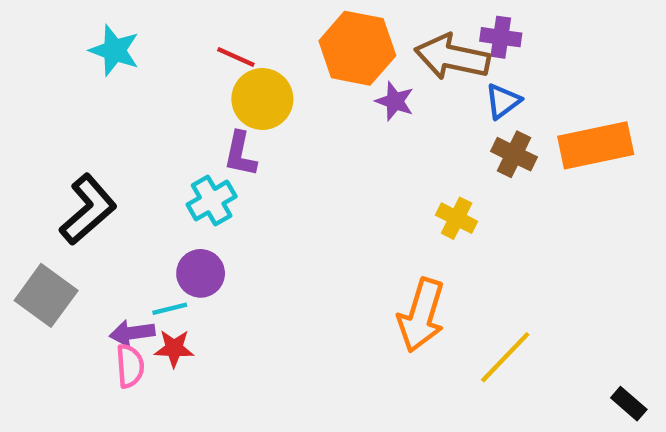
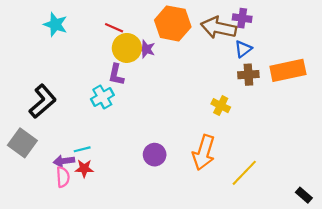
purple star: (395, 101) -> (146, 49), moved
brown cross: (514, 154) -> (248, 75), turned -30
purple circle: (201, 273) -> (155, 155), moved

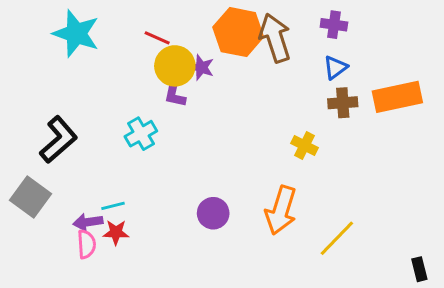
cyan star: (55, 24) -> (76, 34), size x1.4
brown arrow: (219, 28) -> (275, 38), moved, turned 60
purple L-shape: (116, 75) -> (175, 92), moved
black rectangle: (304, 195) -> (419, 269), turned 35

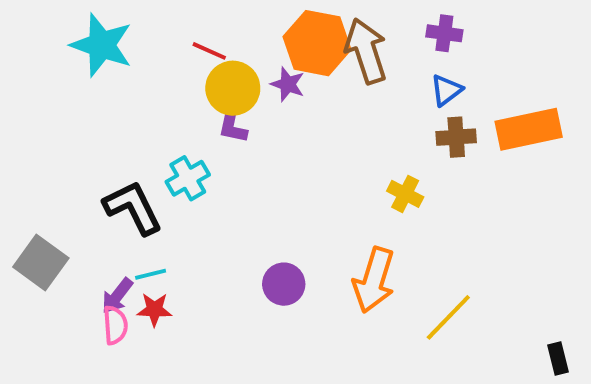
purple star: (201, 67) -> (288, 84), moved
black L-shape: (58, 140) -> (133, 208), moved, turned -75
purple arrow: (88, 222) -> (117, 296), turned -44

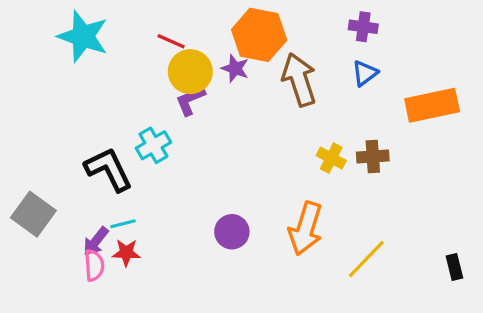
brown arrow: (366, 51) -> (299, 80), moved
purple L-shape: (233, 123) -> (190, 100), turned 56
brown cross: (456, 137) -> (373, 156), moved
black rectangle: (558, 358) -> (454, 267), moved

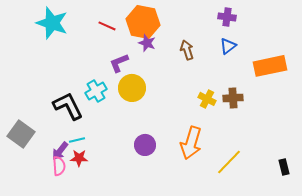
orange hexagon: (259, 35) -> (143, 22), moved
yellow circle: (190, 72) -> (132, 88), moved
brown arrow: (299, 80) -> (187, 50), size x0.6

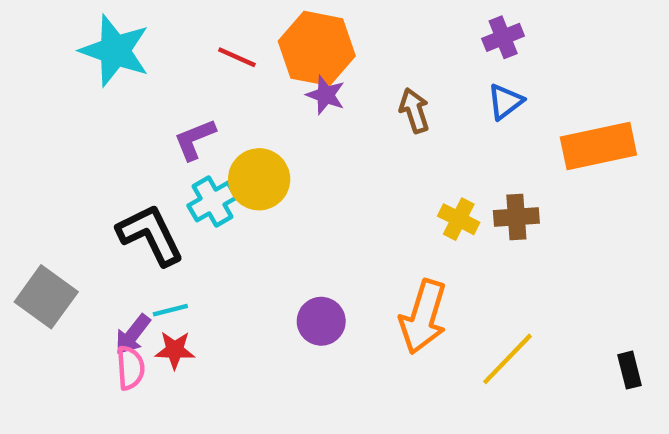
purple cross: (227, 17) -> (503, 37), turned -30
purple L-shape: (119, 63) -> (195, 139), moved
yellow circle: (132, 88) -> (259, 179), moved

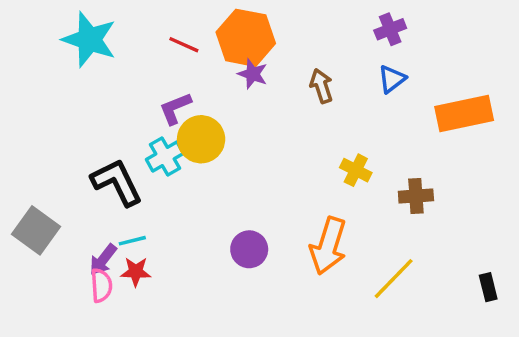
purple L-shape: (195, 139) -> (175, 108), moved
brown cross: (516, 217) -> (416, 196), moved

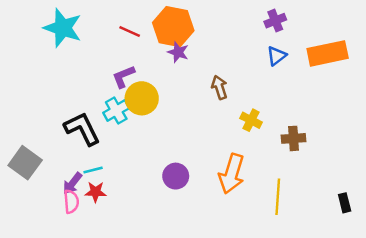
brown arrow: (321, 86) -> (219, 87), moved
orange rectangle: (464, 113) -> (328, 53), moved
yellow line: (394, 279) -> (278, 197), turned -40

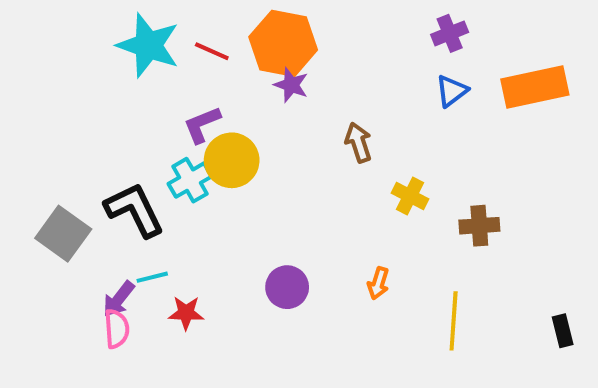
cyan star: (63, 28) -> (148, 45), moved
gray square: (25, 163) -> (63, 234), moved
orange arrow: (232, 174) -> (378, 283), size x0.5
red star: (96, 192) -> (186, 313), moved

